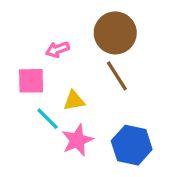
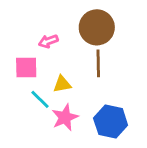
brown line: (117, 76) -> (98, 63), turned 32

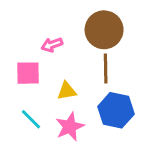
cyan line: (40, 99) -> (31, 119), moved
blue hexagon: (111, 122) -> (116, 110), moved

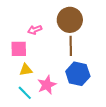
yellow triangle: (67, 91) -> (26, 70), moved
cyan line: (31, 119) -> (25, 93), moved

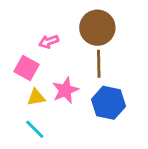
pink square: (19, 49) -> (26, 68), turned 30
pink star: (47, 85) -> (65, 90), moved

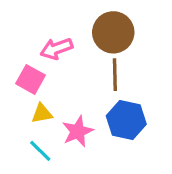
pink arrow: (49, 42) -> (56, 49), size x1.4
pink star: (65, 90) -> (78, 131), moved

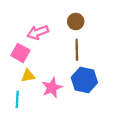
brown circle: (113, 32) -> (76, 22), size x0.6
cyan line: (40, 151) -> (17, 100), moved, turned 49

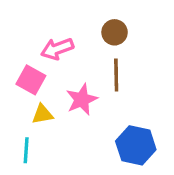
blue hexagon: (84, 80) -> (136, 145), moved
pink star: (52, 88) -> (82, 100), moved

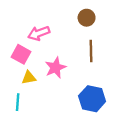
brown circle: (115, 32) -> (87, 18), moved
brown line: (116, 75) -> (91, 51), moved

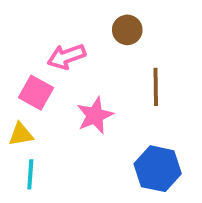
brown circle: (87, 18) -> (127, 30), moved
yellow triangle: (29, 78) -> (21, 134), moved

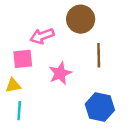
brown circle: (127, 30) -> (81, 19), size x1.5
pink square: (36, 93) -> (23, 59), turned -35

